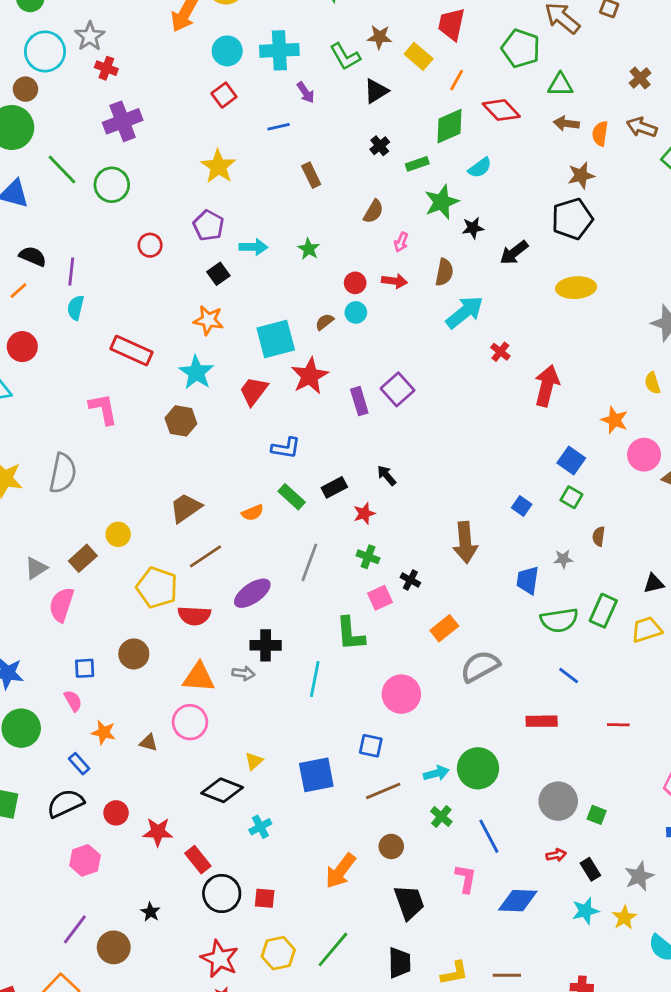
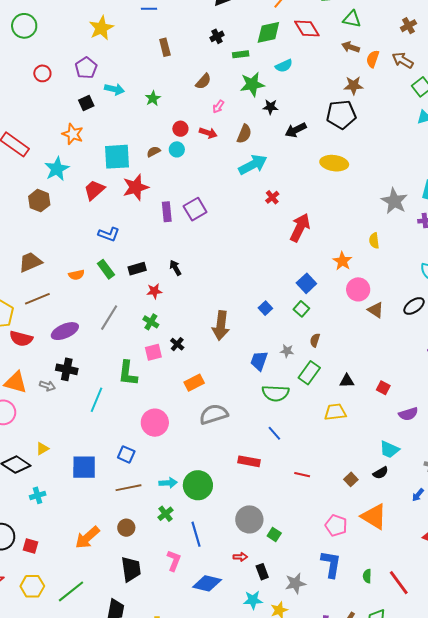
green rectangle: (603, 611) -> (309, 373), moved

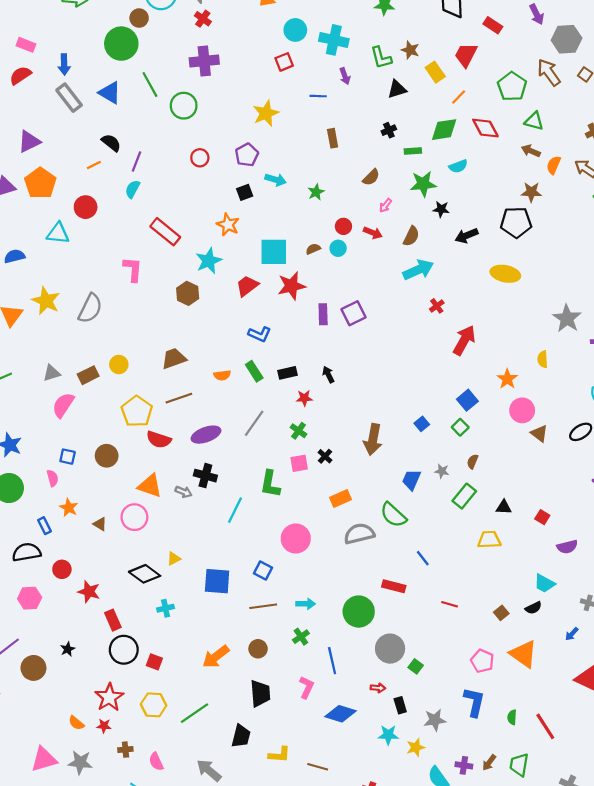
green semicircle: (276, 393) -> (393, 515), moved, turned 36
green circle: (198, 485) -> (359, 612), moved

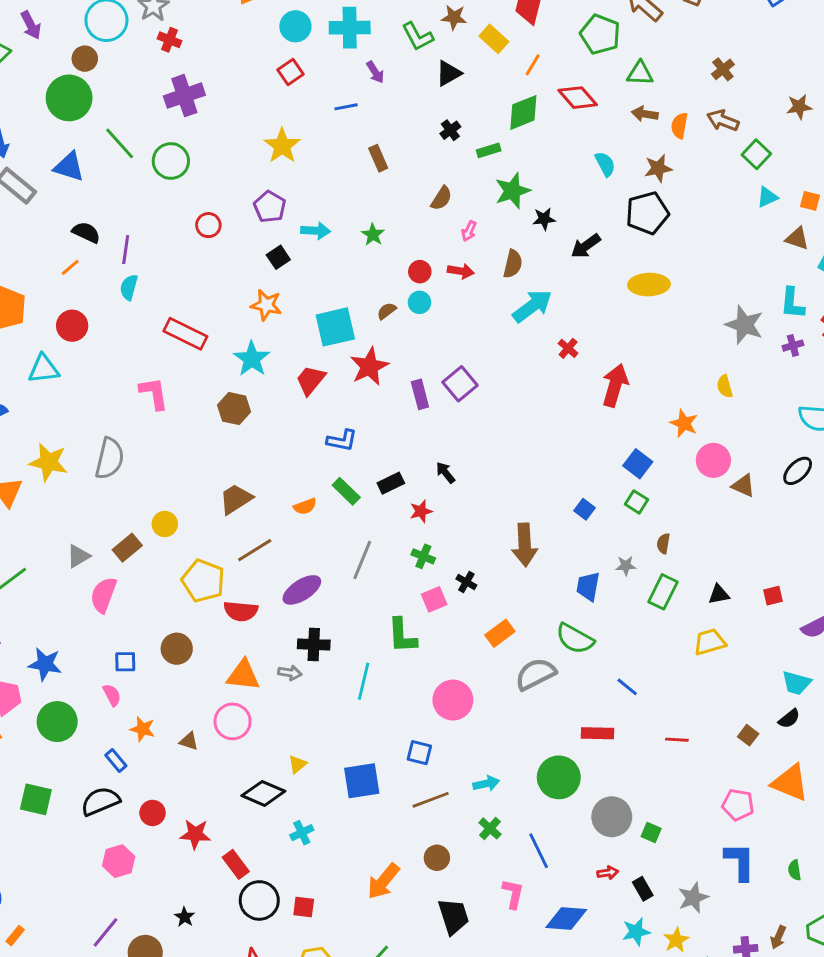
cyan semicircle: (458, 166) -> (605, 164), moved, turned -84
red square: (542, 517) -> (773, 596), turned -32

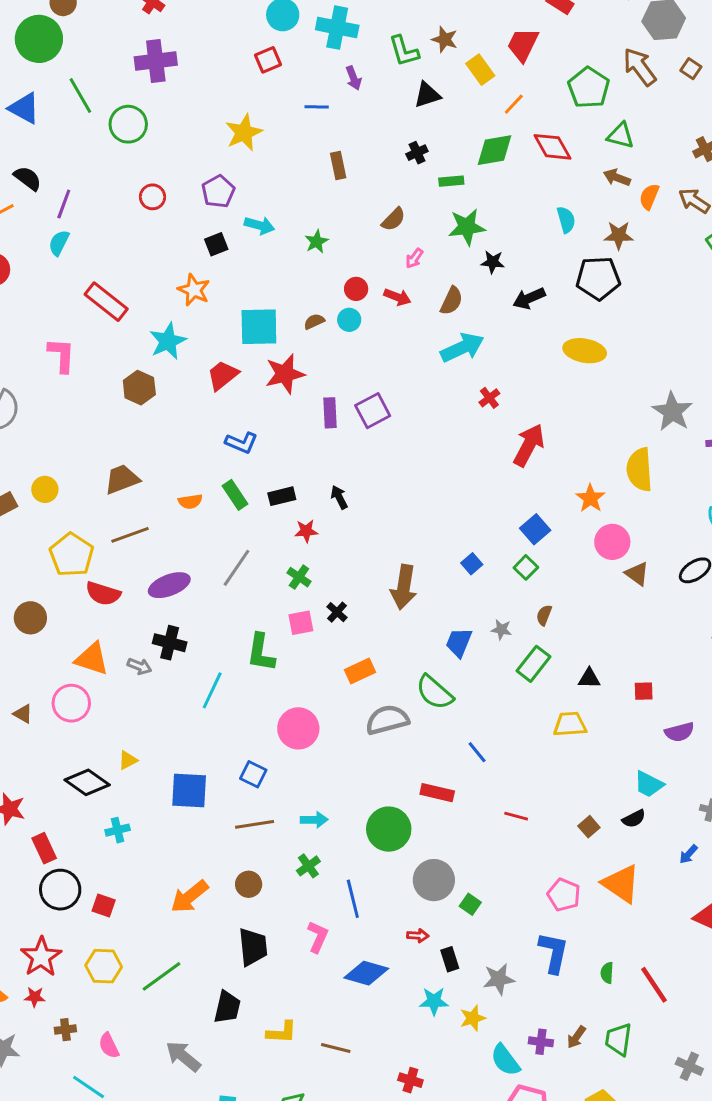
yellow semicircle: (725, 386) -> (639, 470), size x1.8

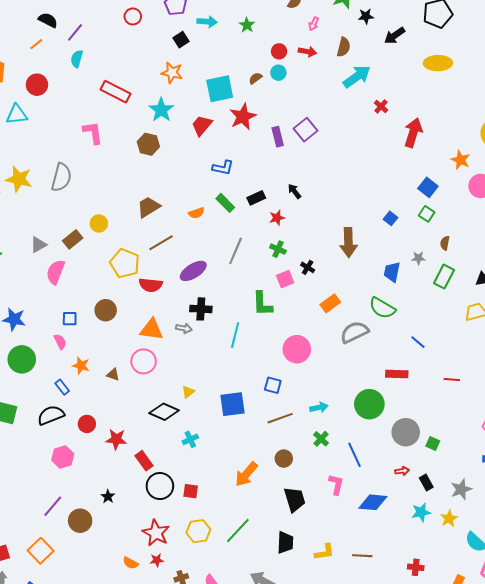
purple line: (64, 204) -> (75, 32), turned 30

